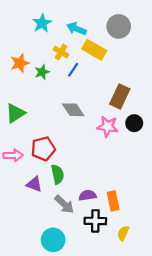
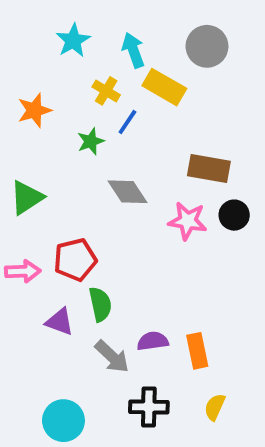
cyan arrow: (76, 29) -> (133, 50), turned 48
green star: (42, 72) -> (91, 141), moved
brown rectangle: (120, 96) -> (209, 168), turned 75
black cross: (95, 221) -> (149, 407), moved
cyan circle: (53, 240) -> (63, 421), moved

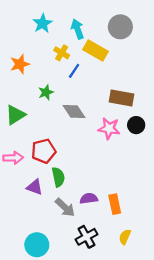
green star: (91, 141) -> (46, 92), moved
black cross: (149, 407) -> (86, 237), turned -30

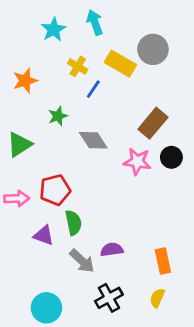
gray circle: (120, 27) -> (153, 49), moved
cyan arrow: (77, 29) -> (95, 22), moved
brown rectangle: (121, 98) -> (153, 123), turned -60
orange rectangle: (115, 204) -> (163, 261), moved

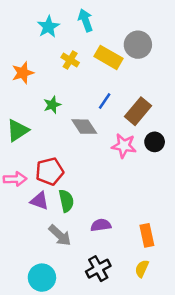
blue line: (93, 89) -> (105, 101), moved
purple triangle: (44, 235) -> (39, 201), moved
gray arrow: (82, 261) -> (60, 235), moved

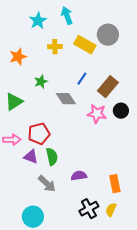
yellow cross: (70, 60) -> (55, 47), turned -32
black cross: (98, 269) -> (89, 209), moved

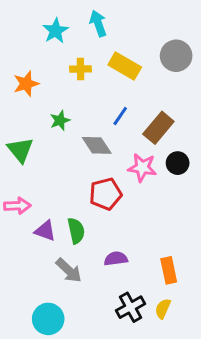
gray circle: (108, 35) -> (176, 56), moved
green triangle: (14, 102) -> (20, 150), turned -36
red pentagon: (39, 134) -> (106, 194), moved

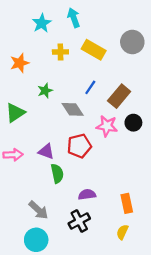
green triangle: (20, 150) -> (15, 113), turned 35
purple triangle: (45, 231) -> (46, 151), moved
gray arrow: (69, 270) -> (38, 210), moved
black cross: (131, 307) -> (79, 221), moved

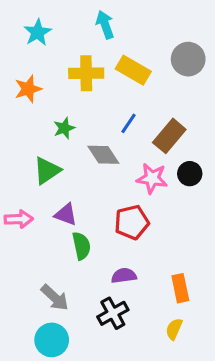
cyan star: (42, 23) -> (38, 32), moved
yellow cross: (60, 52) -> (86, 73), size x1.5
green triangle: (15, 113) -> (47, 171), moved
red pentagon: (79, 146) -> (132, 222), moved

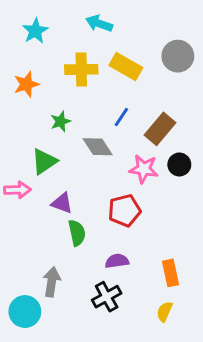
cyan arrow: (105, 25) -> (99, 23), turned -50
pink arrow: (19, 219) -> (17, 190), moved
gray arrow: (55, 298) -> (52, 282), turned -124
cyan circle: (52, 340) -> (25, 312), moved

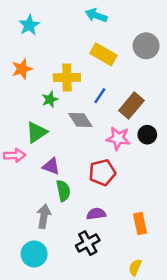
cyan arrow: (99, 23) -> (96, 15), moved
yellow cross: (81, 69) -> (67, 77), moved
gray arrow: (52, 282) -> (44, 216), moved
cyan circle: (25, 312) -> (34, 254), moved
yellow semicircle: (164, 312) -> (135, 267), moved

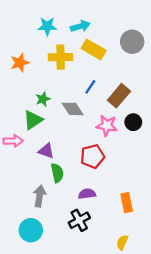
cyan arrow: (96, 15) -> (80, 26), moved, turned 144
cyan star: (29, 25) -> (47, 26), moved, turned 30
yellow cross: (67, 77) -> (61, 57), moved
green star: (50, 99) -> (43, 99), moved

